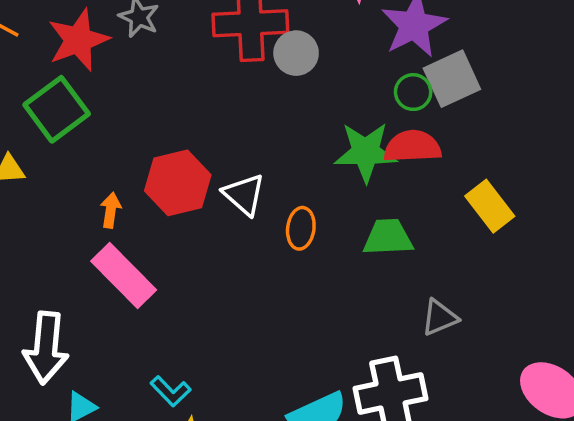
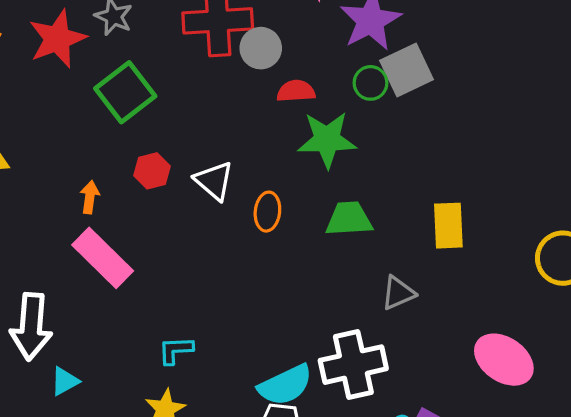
green square: (57, 109) -> (125, 92), moved
red semicircle: (412, 147) -> (296, 91), moved, size x0.7
red hexagon: (178, 183) -> (152, 171), size x0.6
yellow rectangle: (490, 206) -> (448, 226), moved, turned 36
cyan L-shape: (171, 391) -> (176, 350), moved, turned 132

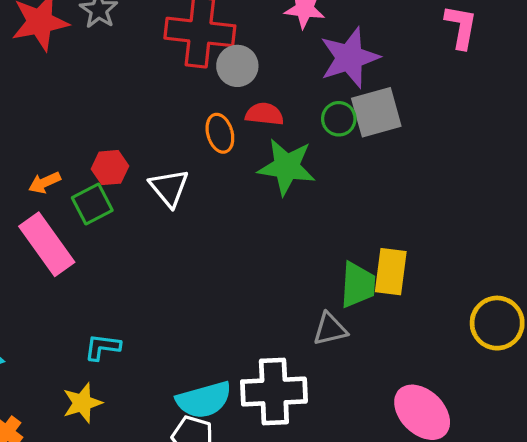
green square: (125, 92) -> (92, 204), moved, size x0.7
orange arrow: (90, 197) -> (45, 183), turned -132
orange ellipse: (267, 212) -> (220, 133), moved, turned -33
green trapezoid: (349, 219) -> (358, 285), moved, turned 87

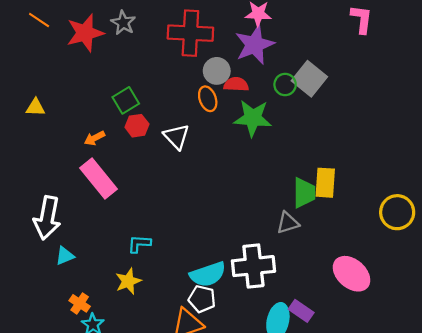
purple star: (349, 58) -> (255, 45), moved
gray circle: (237, 66) -> (217, 71), moved
gray square: (376, 112) -> (309, 79), turned -32
green square: (92, 204) -> (126, 100), moved

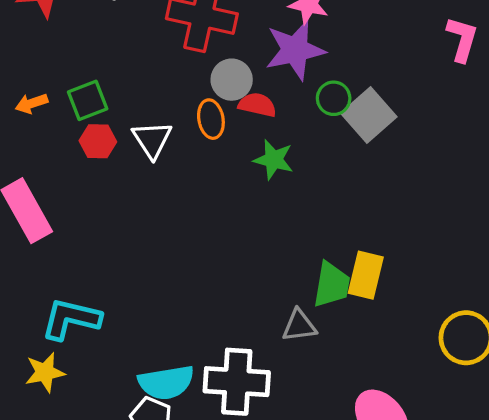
green circle: (285, 85) -> (334, 98), moved
green star: (253, 118) -> (274, 160), size x0.7
white triangle: (176, 137) -> (152, 140), moved
orange arrow: (95, 138) -> (32, 103), moved
cyan L-shape: (139, 244) -> (71, 319), size x1.6

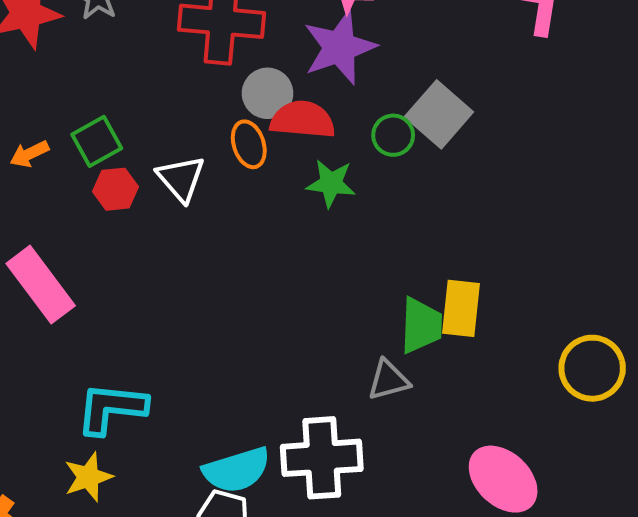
green circle: (334, 98) -> (393, 135), moved
red semicircle: (257, 105) -> (303, 120), size x1.4

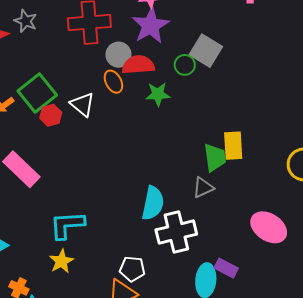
green square: (97, 141) -> (37, 93), size x1.5
cyan semicircle: (237, 470) -> (153, 203), moved, turned -52

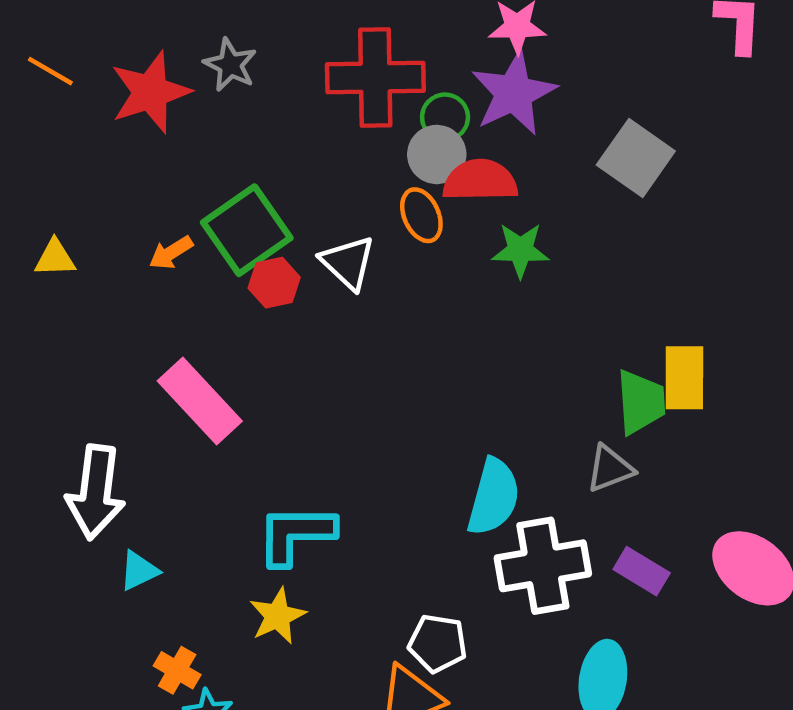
green circle: (185, 65) -> (445, 117), moved
purple rectangle: (226, 268) -> (642, 571), moved

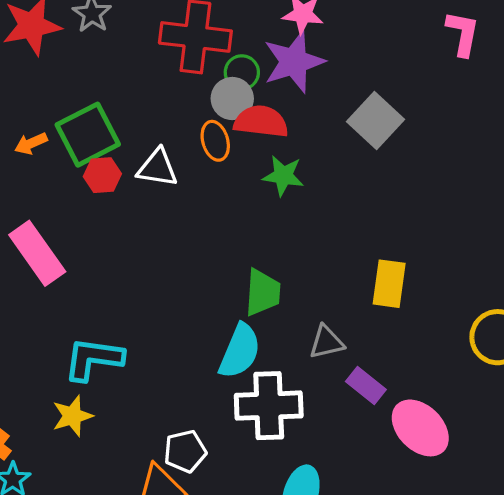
white triangle: (348, 263) -> (157, 168), turned -42
green trapezoid: (641, 402) -> (263, 292), moved
purple rectangle: (642, 571) -> (366, 385), moved
white pentagon: (438, 643) -> (185, 451), turned -30

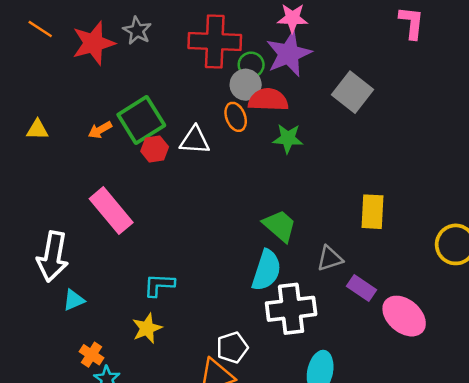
green trapezoid: (263, 292) -> (280, 226), turned -48
cyan L-shape: (93, 359) -> (159, 285), size x0.7

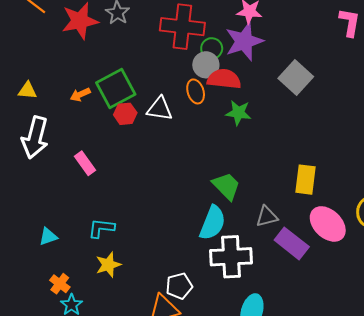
pink rectangle: (111, 211) -> (85, 163), size x0.6
white arrow: (53, 257) -> (35, 137), moved
cyan L-shape: (159, 285) -> (101, 228), moved
purple rectangle: (361, 288) -> (292, 243), size x1.4
pink ellipse: (404, 316) -> (328, 224), moved

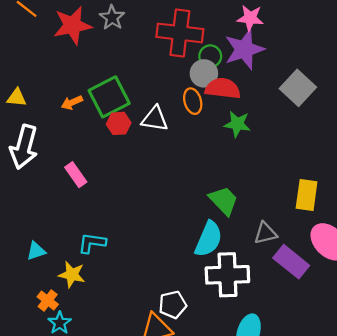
yellow star: (108, 265) -> (72, 275), moved, turned 30

